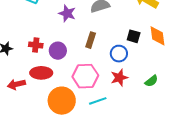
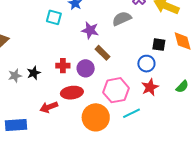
brown rectangle: (91, 40) -> (102, 53), moved, turned -56

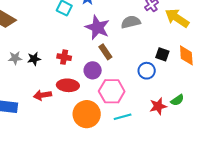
purple star: (90, 30) -> (97, 28), size x1.4
purple circle: (86, 68) -> (93, 70), moved
red star: (150, 87) -> (158, 106), moved

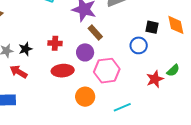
red arrow: (42, 95) -> (19, 72), moved, turned 48
orange circle: (87, 114) -> (85, 97), size x0.7
cyan line: (123, 117) -> (122, 107), moved

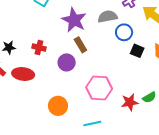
blue circle: (139, 45) -> (124, 32), moved
red ellipse: (63, 71) -> (23, 74), moved
pink hexagon: (107, 71) -> (99, 88), moved

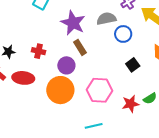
black square: (137, 51) -> (133, 65), moved, turned 32
orange circle: (58, 106) -> (60, 90), moved, size x1.4

